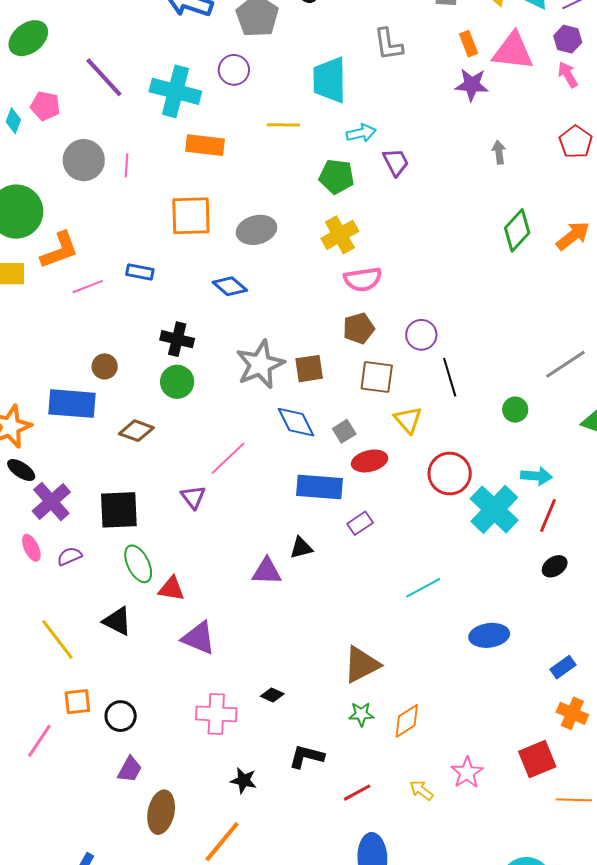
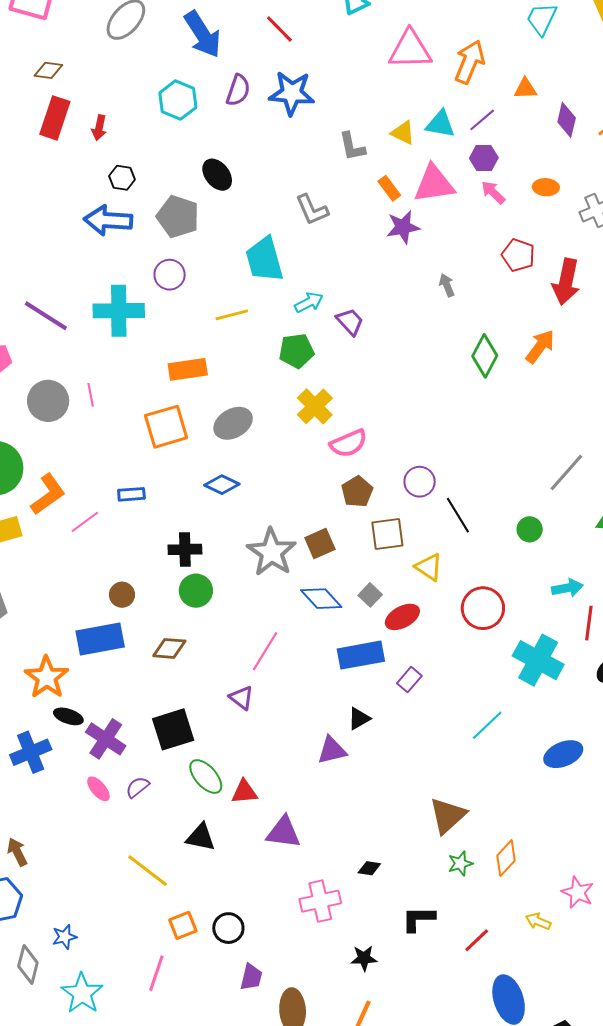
orange rectangle: (205, 145) -> (188, 369), moved
cyan cross: (494, 509) -> (538, 660), moved

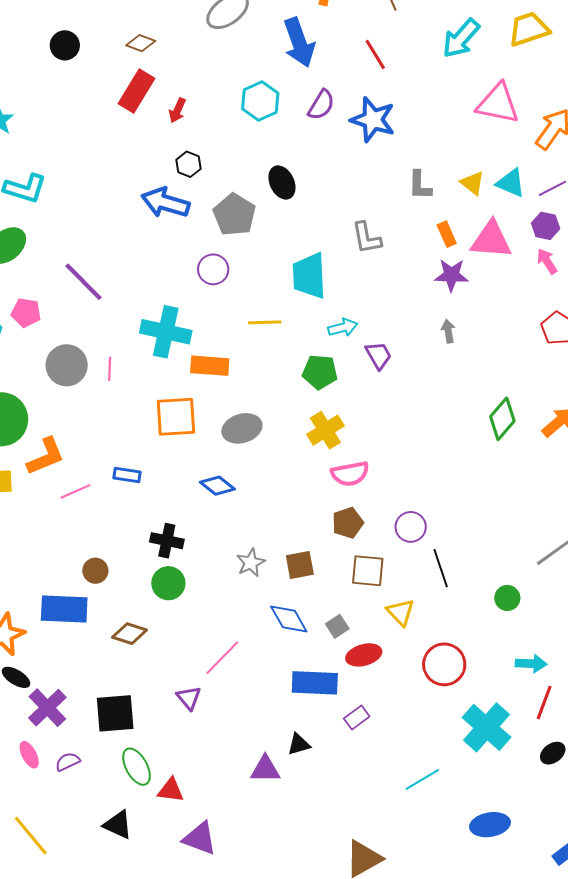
gray arrow: (447, 285) -> (448, 331), moved
cyan cross: (119, 311) -> (166, 332), moved
gray star: (272, 552) -> (251, 563), size x0.6
yellow line: (148, 871) -> (31, 836), moved

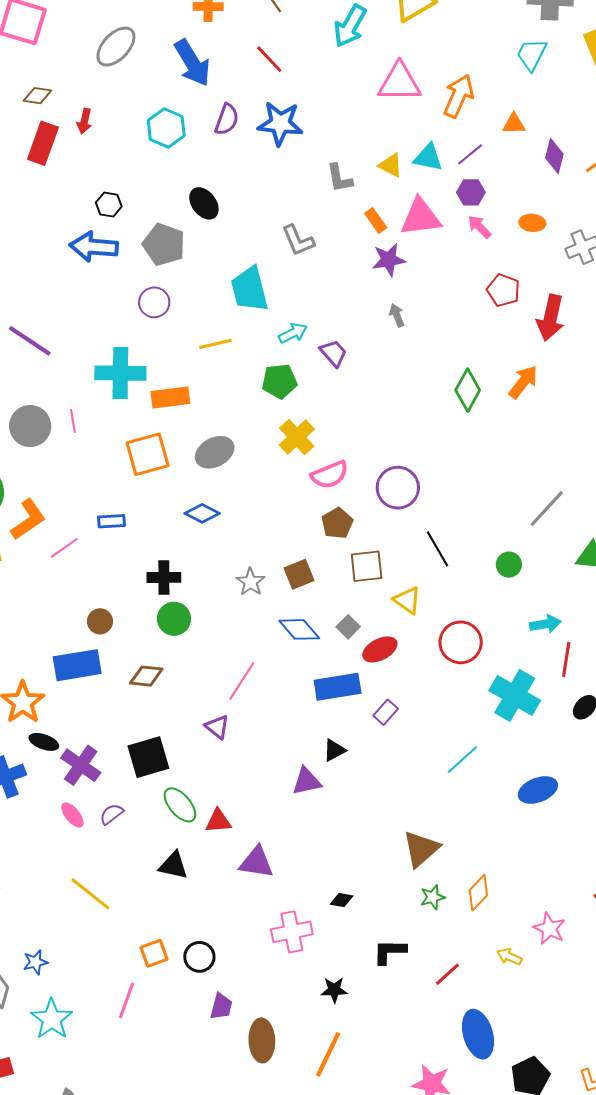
red arrow: (177, 110) -> (84, 121), moved
purple circle: (411, 527) -> (398, 488), moved, size x1.4

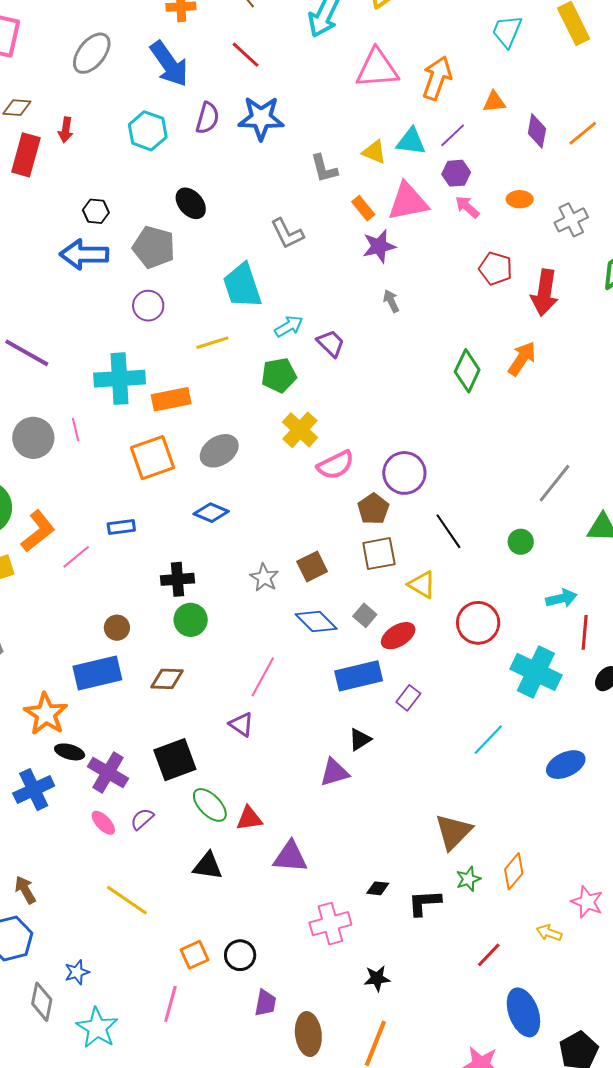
brown pentagon: (337, 523) -> (373, 509), moved
black L-shape: (390, 952) -> (424, 903), moved

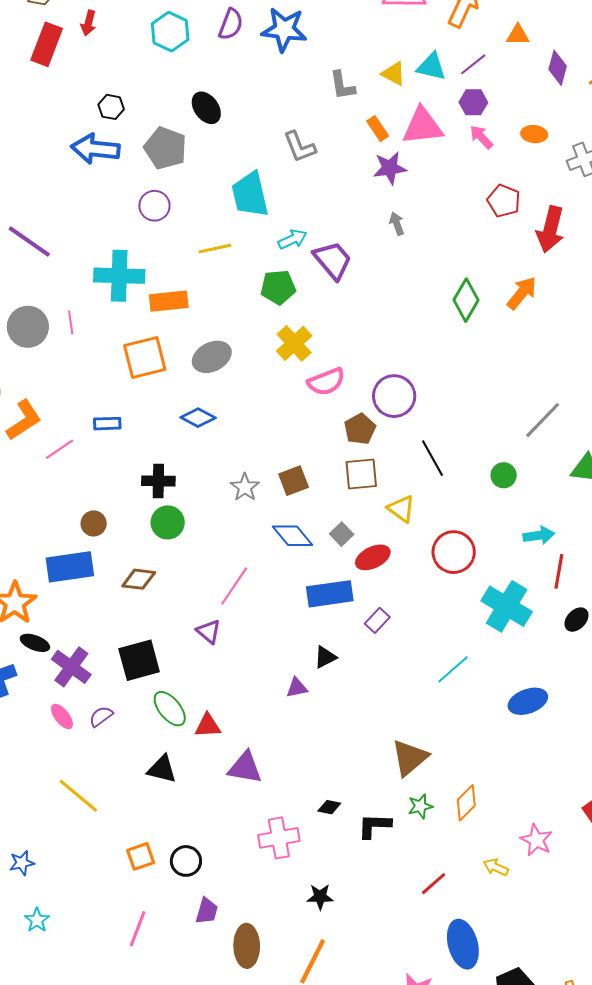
purple trapezoid: (331, 343) -> (333, 260), size x1.4
purple triangle: (334, 772) -> (297, 688), size x0.7
pink line: (170, 1004) -> (138, 929), moved
cyan star: (97, 1028) -> (37, 920), size x0.6

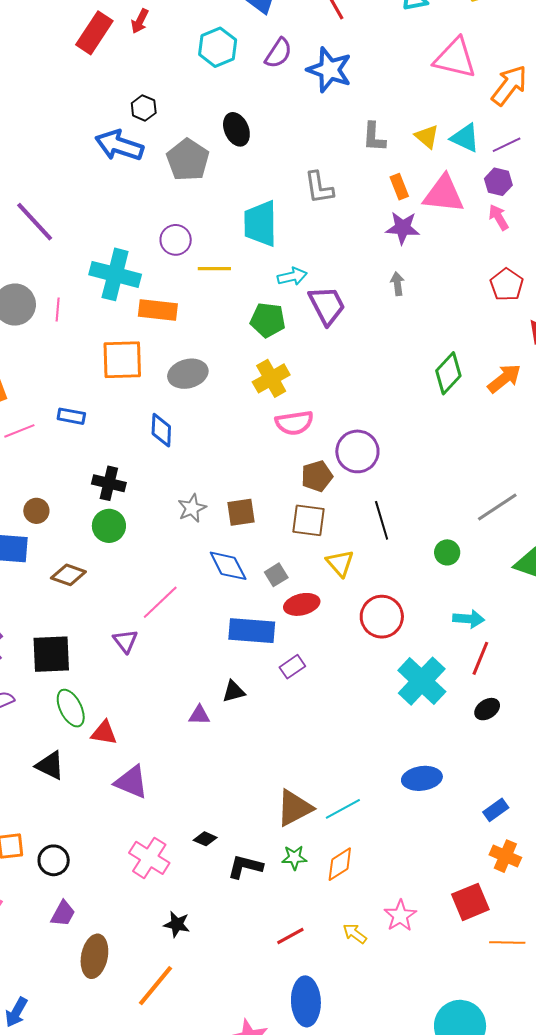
purple circle: (154, 206) -> (176, 240), moved
blue diamond: (198, 418) -> (161, 430), turned 52
cyan line: (453, 669) -> (343, 809), moved
pink cross: (279, 838) -> (149, 858), turned 30

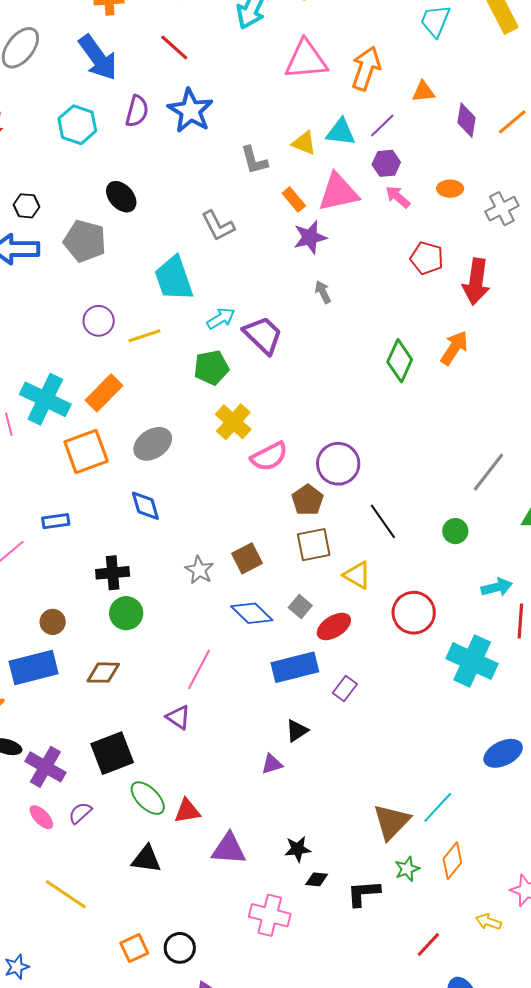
blue star: (329, 70) -> (190, 111), turned 30
cyan cross: (115, 274) -> (45, 399), moved, turned 30
orange rectangle: (158, 310) -> (104, 393), turned -33
black star: (177, 924) -> (298, 849), moved

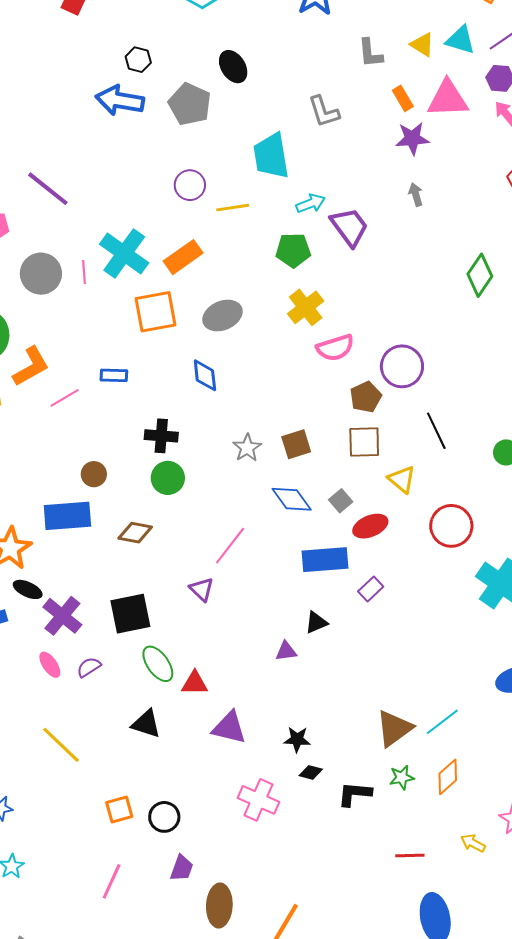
red line: (428, 945) -> (410, 855), turned 36

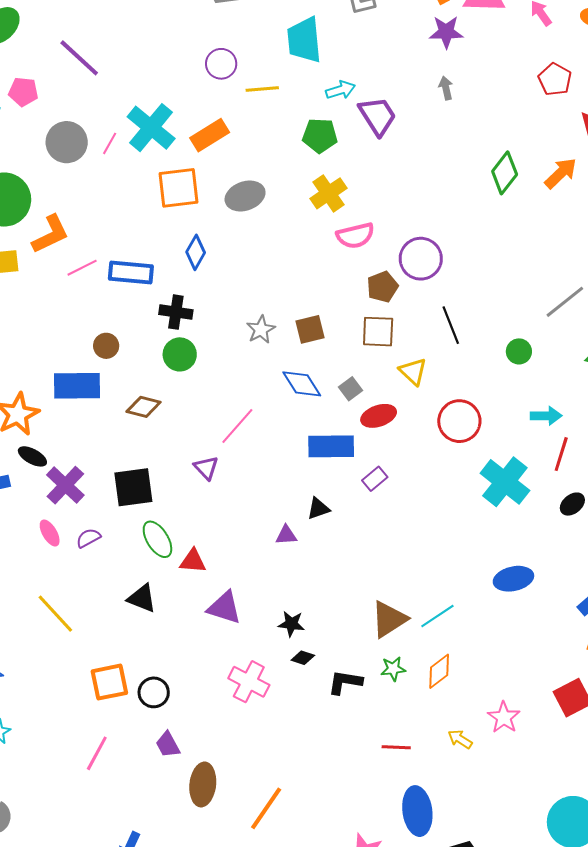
pink line: (84, 272) -> (110, 143), turned 30
blue rectangle: (114, 375) -> (131, 272), moved, size x1.6
blue diamond: (205, 375) -> (196, 252), moved, turned 32
orange square: (119, 809) -> (109, 682), size x1.4
purple trapezoid: (182, 868) -> (168, 745), turned 128

